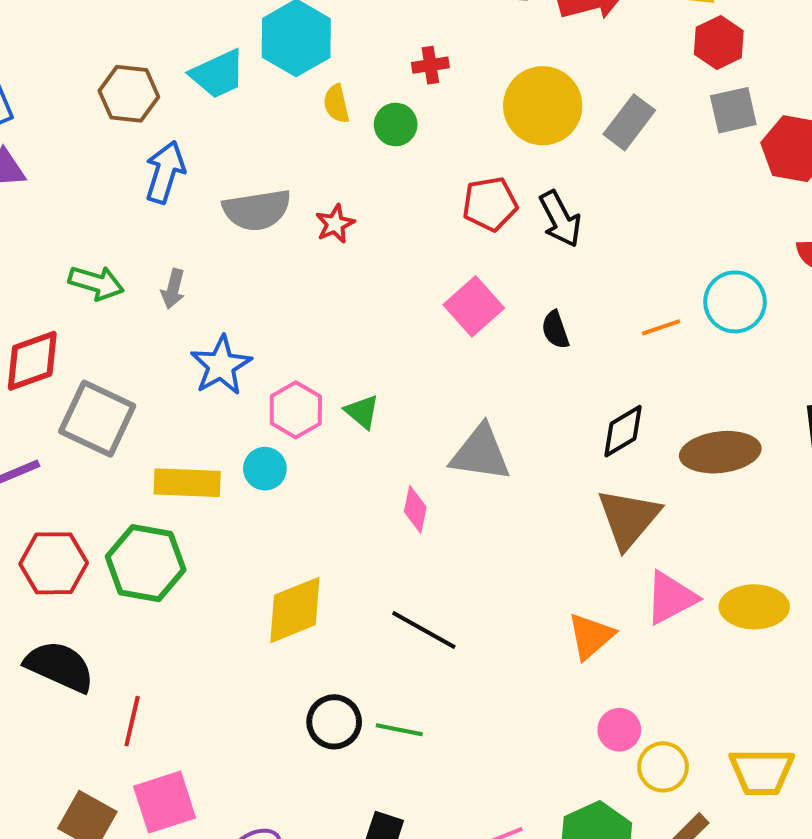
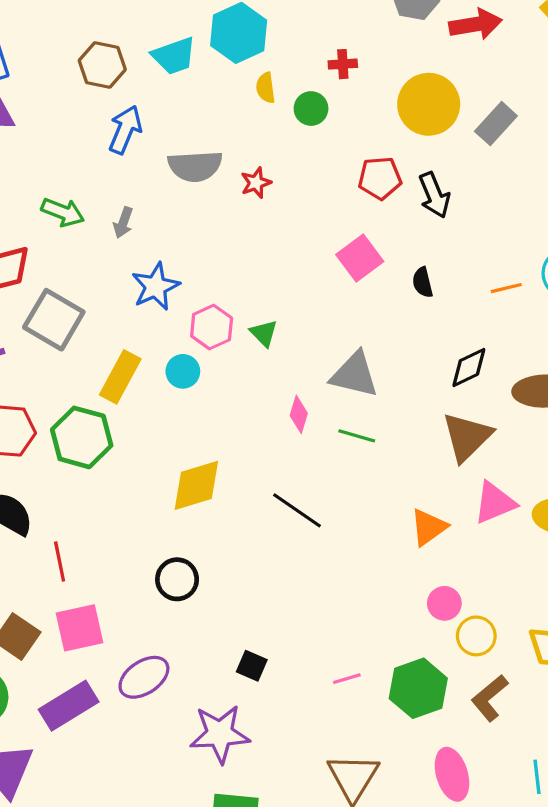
yellow rectangle: (187, 483) -> (120, 377), turned -69
red line: (132, 721) -> (60, 562), turned -30
black circle: (334, 722) -> (177, 579), moved
green line: (399, 730) -> (357, 436), moved

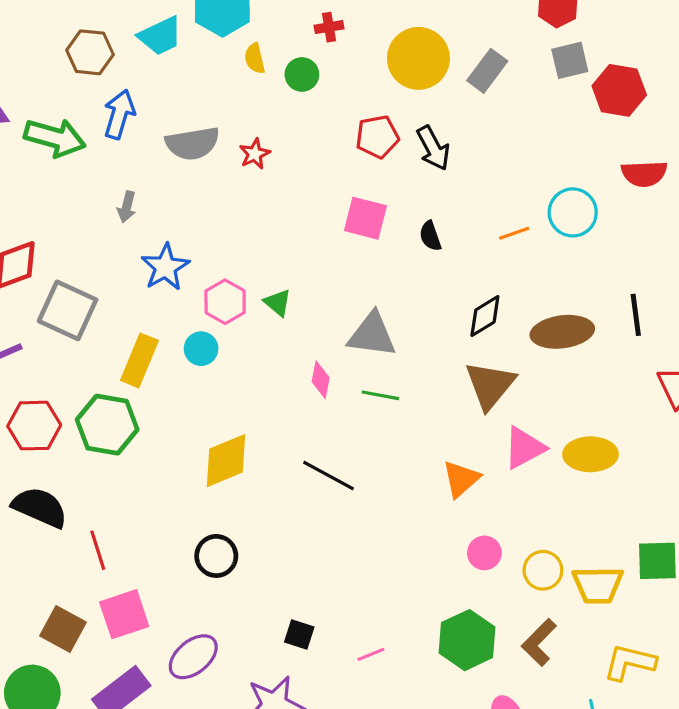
green arrow: (63, 212) -> (55, 138), moved, size x1.4
pink square: (360, 258) -> (365, 218), turned -33
yellow circle: (476, 636) -> (543, 570), moved
pink line: (347, 679) -> (371, 654), moved

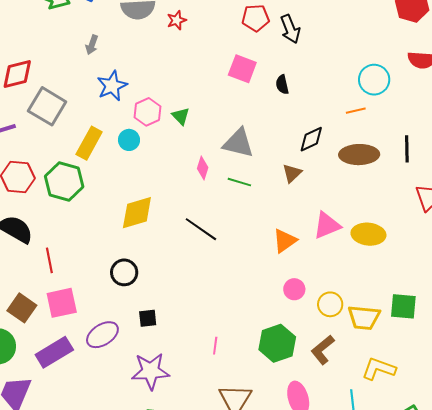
orange line: (514, 233) -> (356, 111), moved
brown triangle: (490, 385) -> (292, 173), moved, size x0.6
black square: (299, 634) -> (148, 318), moved, turned -30
pink line: (371, 654) -> (215, 346), turned -66

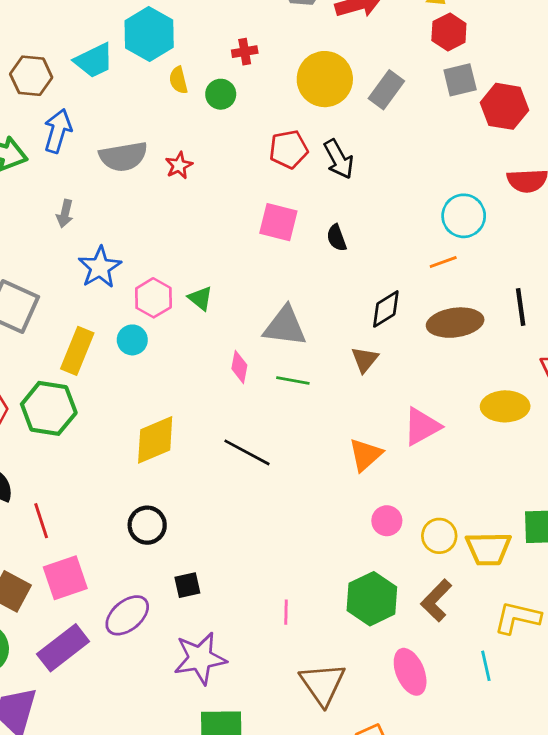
yellow ellipse: (368, 234) -> (505, 406), moved

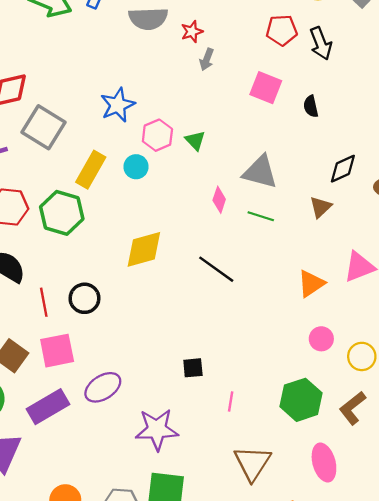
gray arrow: (65, 214) -> (207, 59), moved
black circle: (147, 525) -> (84, 298), moved
black square: (187, 585) -> (193, 368), moved

